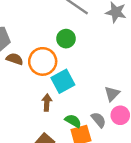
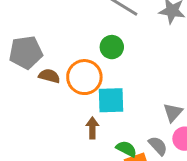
cyan square: (63, 81) -> (111, 100), turned 30

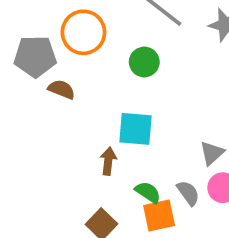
orange circle: (84, 77) -> (83, 32), moved

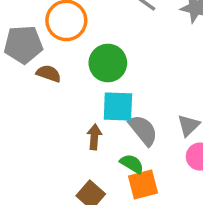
green circle: (144, 62) -> (108, 63), moved, size x1.4
gray semicircle: (188, 193) -> (143, 130), moved, size x1.4

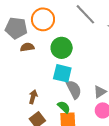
brown semicircle: (49, 74) -> (27, 47), turned -40
brown arrow: (94, 137) -> (33, 97), moved

